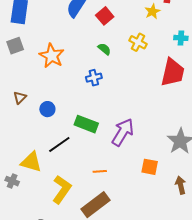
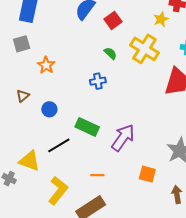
yellow cross: (138, 42) -> (144, 49), size x1.6
orange star: (52, 56) -> (46, 65), moved, size x0.7

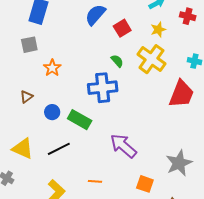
yellow star: (161, 19) -> (158, 30), moved
blue cross: (98, 81) -> (103, 88), size x1.8
green rectangle: (87, 127) -> (80, 120), moved
purple arrow: (123, 138) -> (123, 146), turned -88
yellow triangle: (30, 161) -> (23, 149), moved

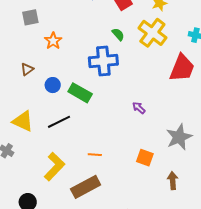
purple arrow: (123, 146) -> (139, 108), moved, size x0.5

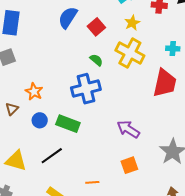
orange star: (53, 41) -> (34, 92), moved
purple arrow: (139, 108) -> (128, 129), size x1.6
orange square: (145, 158) -> (129, 165), moved, turned -30

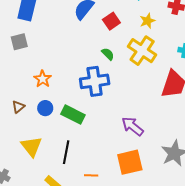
brown triangle: (12, 109) -> (18, 107), moved
black line: (52, 156) -> (66, 152), moved, turned -50
yellow triangle: (16, 161) -> (31, 147), moved, turned 30
orange square: (129, 165) -> (130, 162), size x1.5

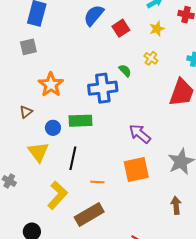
yellow cross: (142, 51) -> (151, 58), size x0.5
green semicircle: (108, 54) -> (125, 71), moved
orange star: (43, 79) -> (51, 85), size x1.4
blue circle: (45, 108) -> (53, 128), moved
green rectangle: (73, 114) -> (81, 121), turned -30

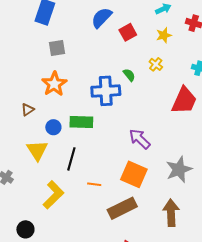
gray square: (28, 47) -> (57, 48), moved
orange square: (136, 170) -> (134, 174), turned 32
brown arrow: (176, 205) -> (171, 213), size x1.5
brown rectangle: (89, 214) -> (122, 208), moved

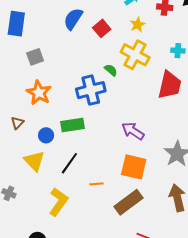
yellow cross: (156, 64) -> (135, 55), size x2.0
black line: (71, 159) -> (69, 163), turned 30

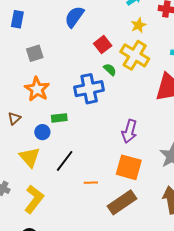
blue rectangle: (16, 24) -> (17, 19), size x0.7
red square: (102, 28) -> (103, 45), moved
green rectangle: (73, 125) -> (59, 118), moved, size x0.7
purple arrow: (133, 131) -> (129, 131), turned -110
yellow L-shape: (58, 202) -> (34, 199), moved

